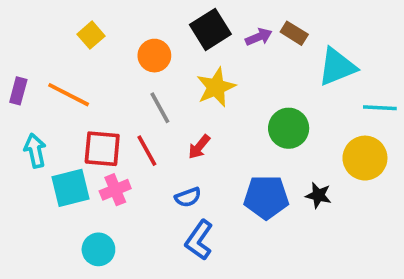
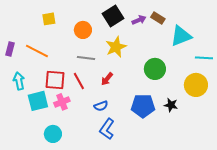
yellow square: (91, 35) -> (49, 19), turned 32
gray line: (160, 108) -> (86, 58), turned -54

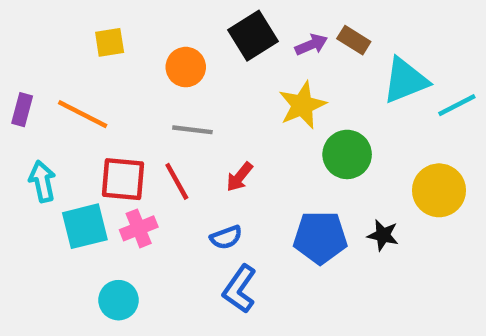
yellow star: (116, 47) -> (302, 105), moved
cyan line: (204, 58) -> (457, 105), moved, turned -30

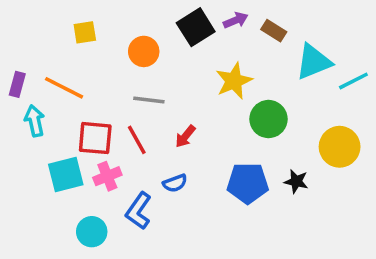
purple arrow: (311, 45) -> (236, 20), moved
cyan arrow: (42, 181) -> (35, 121), moved
blue L-shape: (240, 289) -> (139, 211), moved

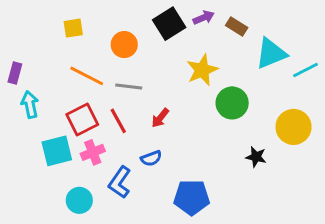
orange line: (64, 88) -> (87, 76), moved
red square: (95, 138) -> (82, 119), turned -32
blue pentagon: (248, 183) -> (192, 197), moved

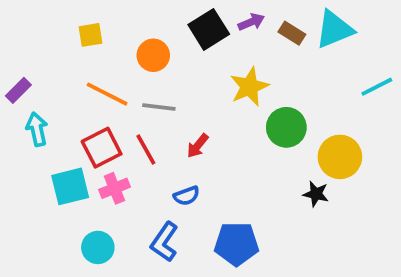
cyan triangle: (271, 54) -> (334, 29), moved
purple rectangle: (15, 73) -> (18, 90), turned 30
yellow circle: (294, 127) -> (340, 157), moved
blue L-shape: (120, 182) -> (164, 242), moved

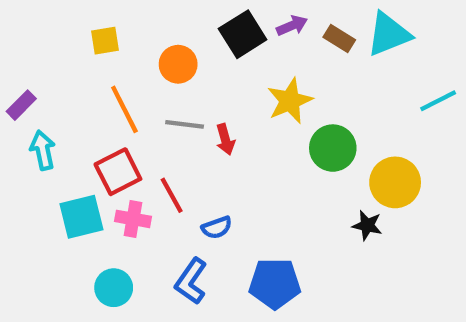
orange line: (107, 94) -> (124, 109), turned 36
red arrow: (198, 146) -> (225, 139), moved, turned -55
red line: (146, 150) -> (172, 195), moved
pink cross: (114, 188) -> (133, 219), turned 32

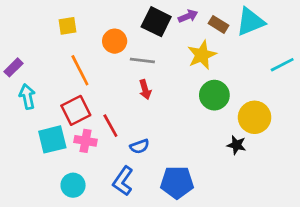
black square: (243, 34) -> (156, 22), turned -32
yellow star: (290, 101) -> (202, 55), moved
gray line: (185, 124) -> (142, 60), moved

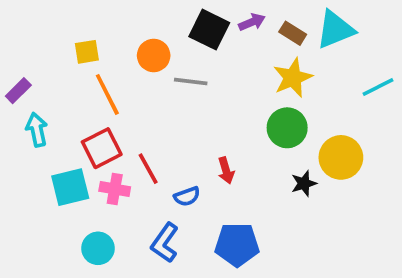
yellow square: (67, 26) -> (87, 52), moved
yellow star: (202, 55) -> (293, 78), moved
red arrow: (145, 90) -> (226, 170), moved
black star: (237, 145) -> (304, 183), moved, turned -30

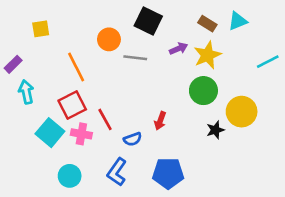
purple arrow: (252, 22) -> (179, 49), moved
cyan triangle: (335, 30) -> (238, 21), size x0.7
yellow square: (87, 52) -> (41, 29), moved
red arrow: (226, 170) -> (160, 121), turned 36
cyan square: (70, 187) -> (50, 133), turned -36

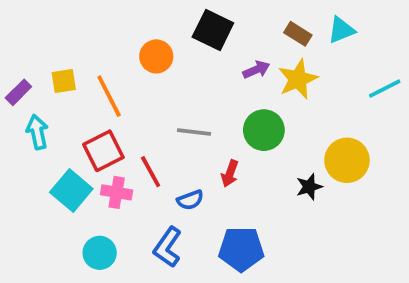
yellow square: (41, 29) -> (64, 81), moved
gray line: (135, 58) -> (194, 132), moved
green circle: (203, 91) -> (264, 130), moved

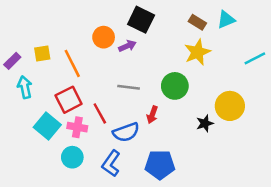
purple arrow: (256, 70) -> (127, 46), moved
blue semicircle: (190, 200) -> (126, 132), size x1.5
cyan circle: (100, 253) -> (72, 157), moved

